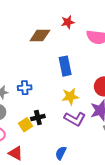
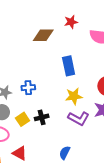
yellow square: (25, 125) -> (22, 119), moved

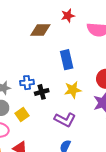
black cross: (42, 117) -> (42, 92), moved
purple L-shape: (79, 118) -> (65, 120), moved

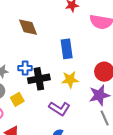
brown diamond: (40, 30) -> (28, 27), moved, turned 65
black cross: (42, 92) -> (39, 79), size x1.5

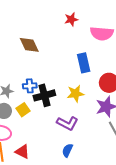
blue rectangle: (67, 49) -> (84, 63), moved
yellow square: (17, 99) -> (23, 110), moved

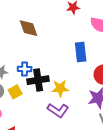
yellow star: (76, 94) -> (60, 88), moved

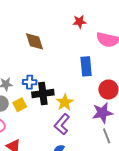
yellow star: (60, 88) -> (65, 102), turned -30
purple L-shape: (58, 110) -> (62, 124), turned 95

